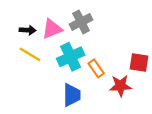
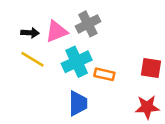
orange rectangle: (96, 68) -> (104, 74), turned -42
red star: (120, 86) -> (147, 107), moved

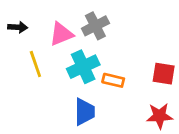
black arrow: (30, 33) -> (18, 27), moved
yellow line: (33, 59) -> (35, 64), turned 40

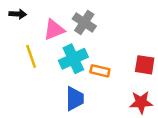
gray cross: (95, 26) -> (84, 22), turned -30
black arrow: (18, 27) -> (18, 14), moved

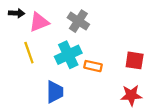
pink triangle: (54, 30) -> (39, 22), moved
blue trapezoid: (75, 99) -> (55, 92), moved

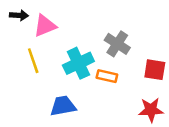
gray cross: (78, 21) -> (117, 44), moved
blue trapezoid: (55, 92) -> (63, 106), turned -100

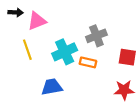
gray cross: (117, 44) -> (96, 36), turned 36

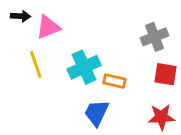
gray cross: (96, 36) -> (155, 37), moved
blue trapezoid: (52, 87) -> (96, 113), moved, turned -55

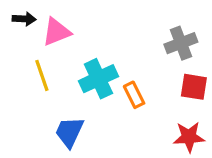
orange rectangle: (114, 81) -> (134, 95), turned 50
blue trapezoid: (96, 113) -> (69, 132), moved

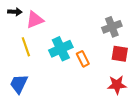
blue trapezoid: (69, 132) -> (19, 84), moved

